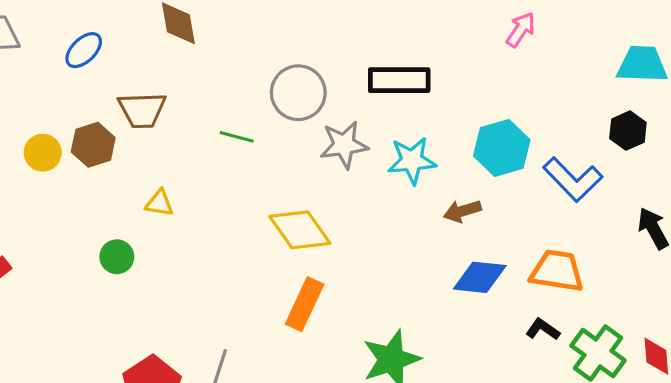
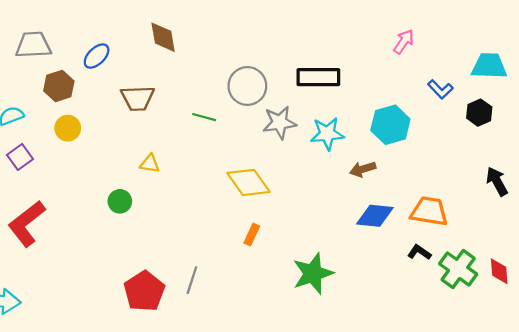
brown hexagon: (93, 145) -> (59, 86), moved
blue L-shape: (573, 179) -> (440, 89), moved, size x0.6
orange rectangle: (305, 304) -> (252, 235), size x0.6

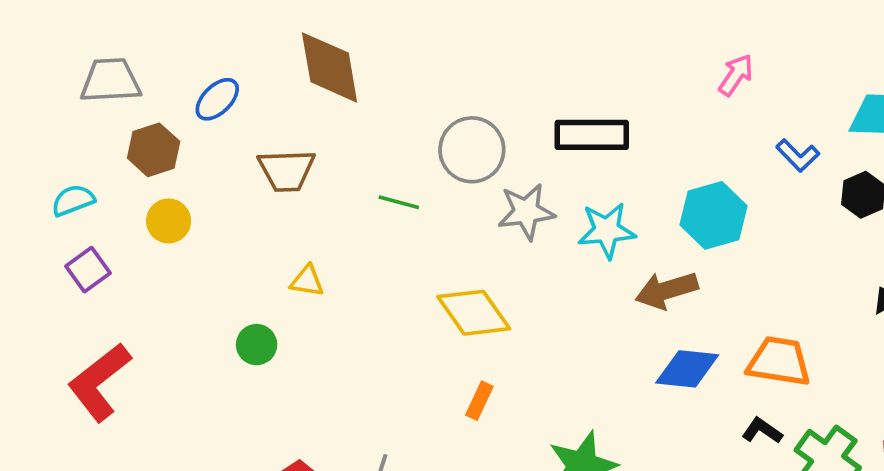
brown diamond: (163, 37) -> (330, 67), size x1.4
brown arrow: (363, 169) -> (667, 290), size x1.4

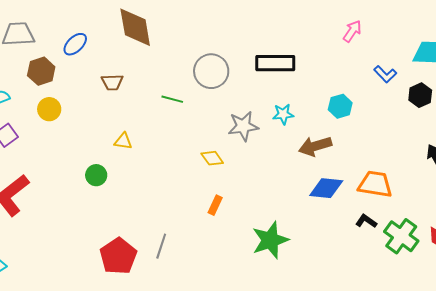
brown trapezoid: (286, 170) -> (112, 82), size x0.7
gray star: (526, 212) -> (243, 126), moved
cyan hexagon: (713, 215) -> (340, 106), size x0.7
cyan star: (607, 230) -> (283, 114), size x0.7
yellow diamond: (474, 313) -> (212, 158), size x0.6

